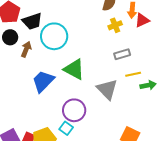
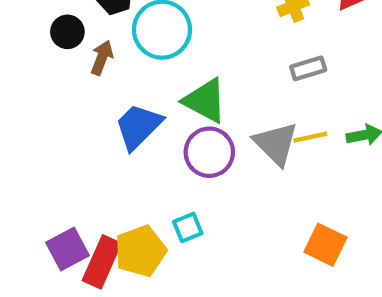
yellow line: (133, 74) -> (310, 137), moved
purple circle: (74, 110) -> (209, 152), moved
cyan square: (66, 128) -> (188, 227), turned 32

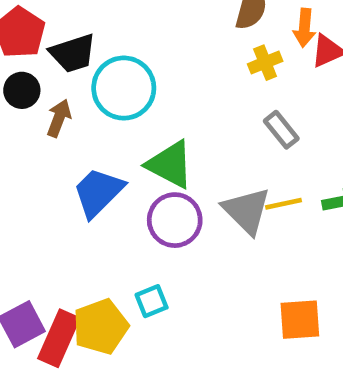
gray rectangle: (308, 68) -> (281, 130), turned 68
orange square: (325, 245) -> (300, 320), turned -30

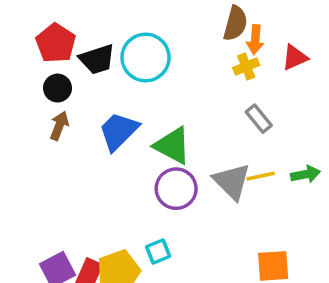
orange arrow: (304, 28) -> (255, 40), moved
cyan circle: (124, 88) -> (146, 57), moved
brown arrow: (59, 118) -> (59, 126), moved
blue trapezoid: (98, 192) -> (119, 131), moved

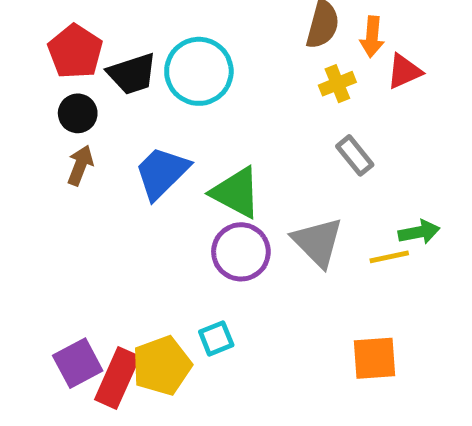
orange arrow: (255, 40) -> (372, 37), moved
yellow line: (261, 176) -> (389, 257), moved

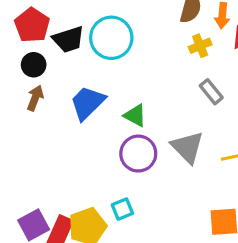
green triangle: (236, 193) -> (135, 115), size x0.7

